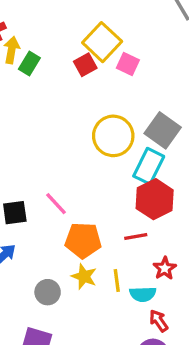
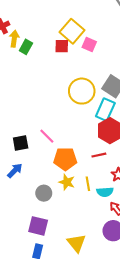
red square: (85, 65) -> (62, 46), turned 32

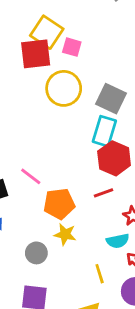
red square: (62, 46) -> (36, 54), size x1.6
yellow circle: (82, 91) -> (64, 88), moved
yellow line: (88, 184) -> (100, 274), moved

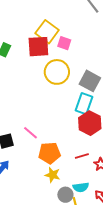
red line: (103, 193) -> (82, 156), moved
cyan semicircle: (118, 241) -> (81, 187), moved
gray circle: (36, 253) -> (65, 195), moved

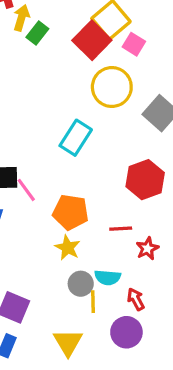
red square: (38, 47) -> (92, 40), turned 35
cyan rectangle: (84, 104) -> (76, 138), moved
pink line: (30, 133) -> (26, 190), moved

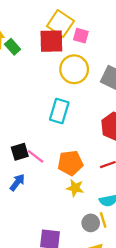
green rectangle: (37, 33) -> (13, 47), turned -63
red square: (92, 40) -> (51, 41), turned -30
gray circle: (81, 284) -> (91, 223), moved

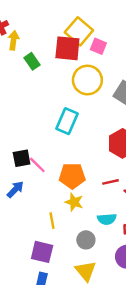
green rectangle: (13, 47) -> (32, 61), moved
yellow line: (103, 220) -> (52, 221), moved

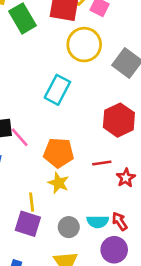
green rectangle: (32, 61) -> (23, 18), size x1.5
cyan semicircle: (107, 219) -> (98, 222), moved
purple square: (42, 252) -> (28, 224), moved

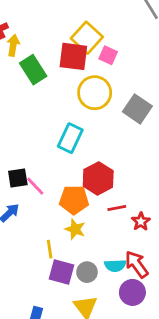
red hexagon: (119, 120) -> (98, 178), moved
red arrow: (120, 221) -> (137, 264), size x1.5
purple square: (28, 224) -> (62, 272), moved

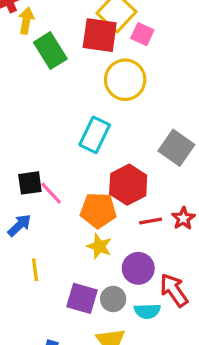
gray square: (137, 109) -> (176, 148), moved
red star: (141, 221) -> (183, 218), moved
yellow line: (50, 249) -> (35, 270), moved
cyan semicircle: (115, 266) -> (147, 311), moved
purple circle: (132, 292) -> (138, 268), moved

